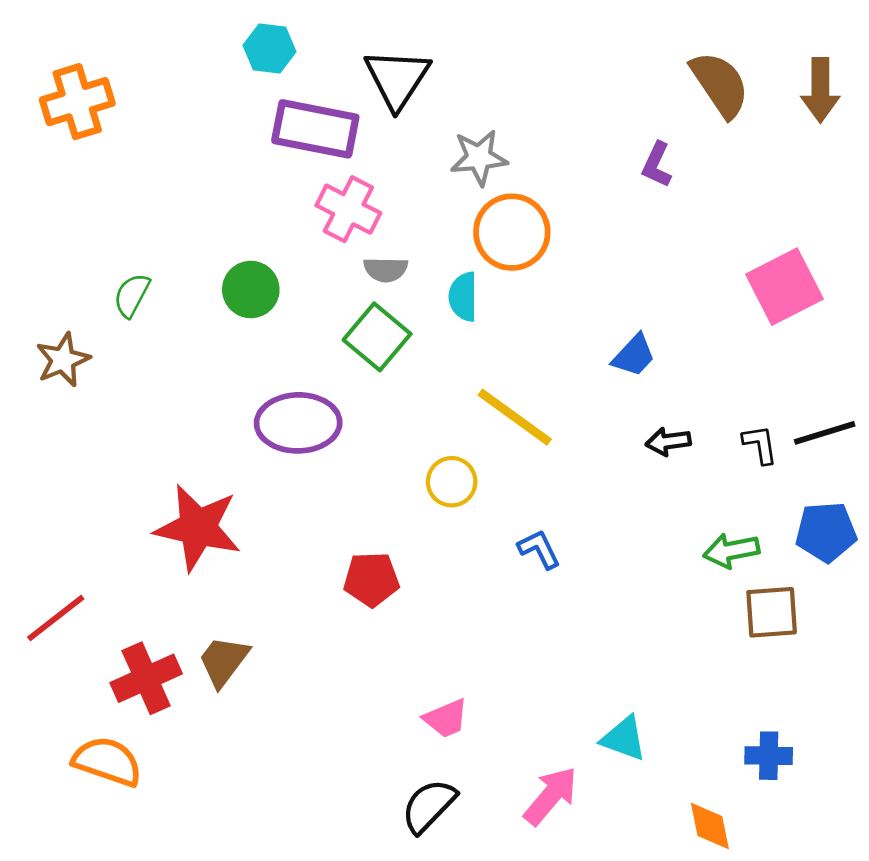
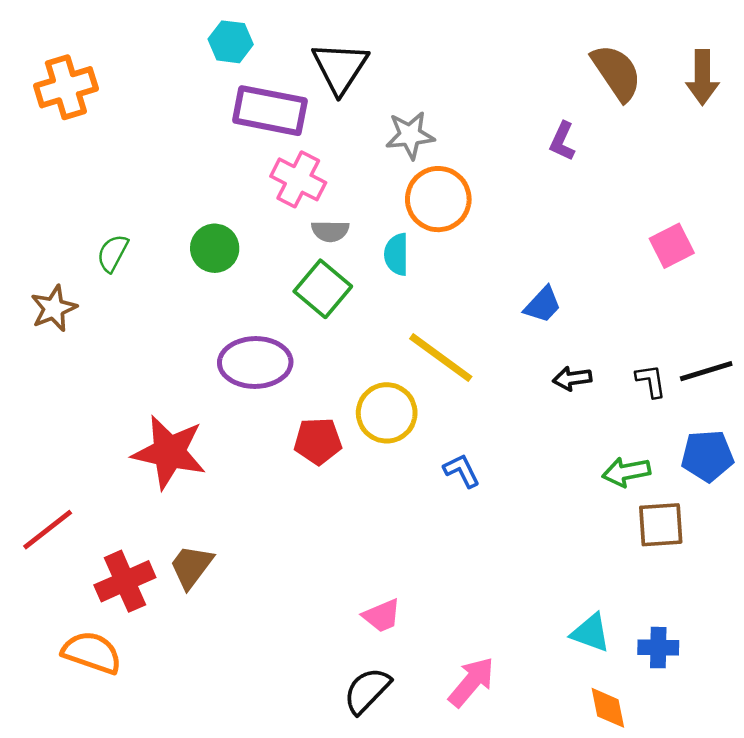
pink square: (784, 287) -> (672, 246), size x0.7
yellow circle: (452, 482) -> (387, 413), size x1.4
red pentagon: (371, 579) -> (318, 441), moved
cyan triangle: (624, 739) -> (591, 633), moved

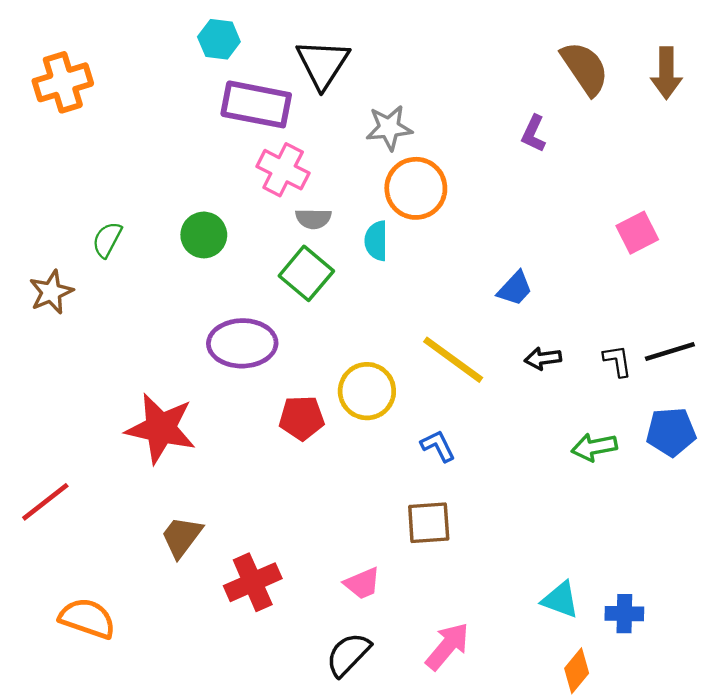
yellow line: (441, 358) -> (453, 360), moved
brown square: (661, 525) -> (429, 523), moved
red cross: (125, 581) -> (253, 582), moved
orange diamond: (608, 708) -> (577, 671), turned 51

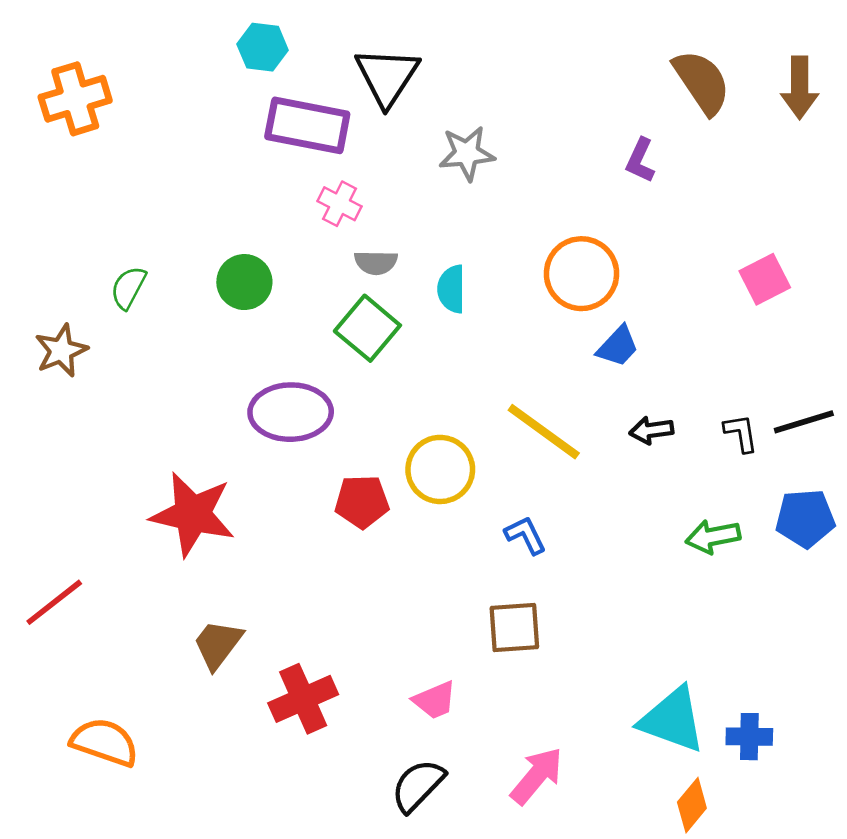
pink cross: (283, 170) -> (340, 204), size x0.7
orange circle: (416, 188) -> (581, 274), moved
cyan triangle: (560, 600) -> (672, 720), size x1.5

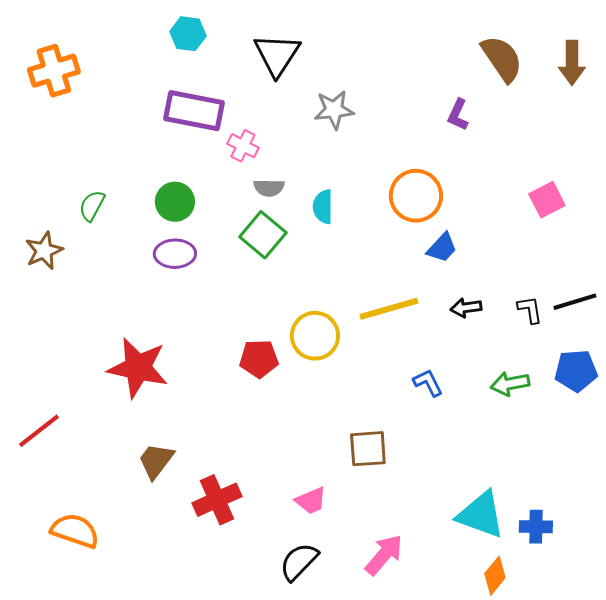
purple rectangle: (307, 125) -> (194, 111), moved
purple ellipse: (291, 412) -> (175, 254), moved, size x0.7
yellow line: (544, 432) -> (389, 309), turned -52
blue L-shape: (526, 535) -> (428, 383), moved

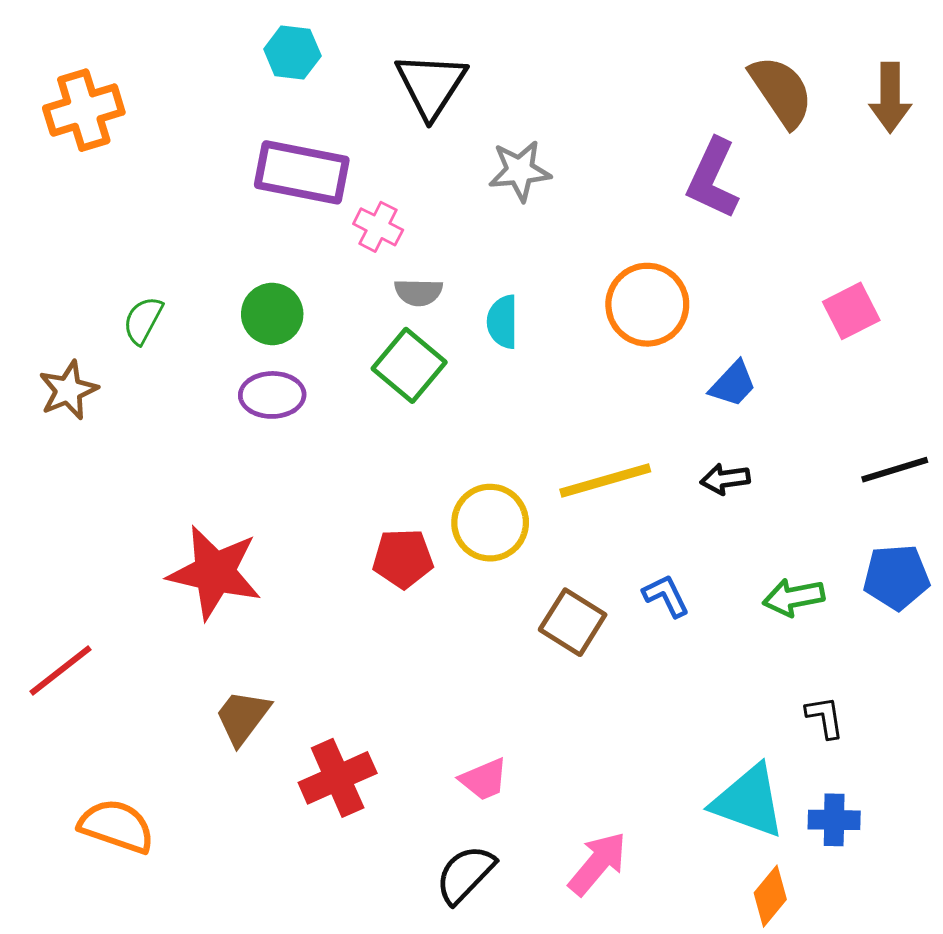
purple L-shape: (458, 115) -> (713, 179), size x1.6
blue trapezoid: (442, 248) -> (733, 384), moved
black L-shape: (530, 310) -> (825, 717), moved
brown square: (368, 449) -> (573, 622), moved, turned 36

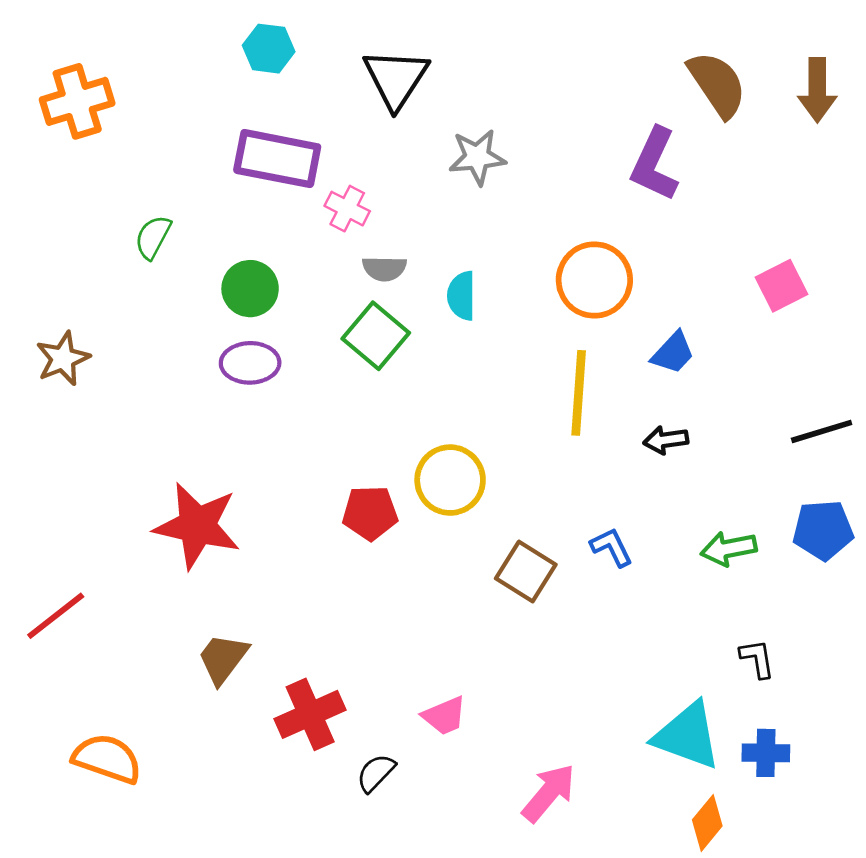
green semicircle: (143, 320) -> (153, 237), moved
yellow line: (605, 481) -> (579, 393), moved, turned -70
black semicircle: (465, 874) -> (376, 773), moved, size x0.7

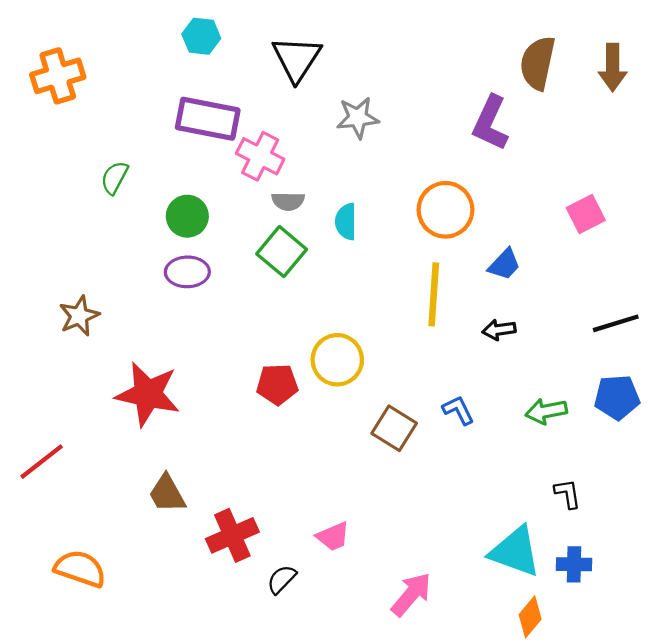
brown semicircle: (717, 84) -> (538, 63), turned -134
pink cross: (347, 209) -> (260, 156), size x1.4
brown star: (63, 359) -> (79, 316), moved
brown trapezoid: (223, 659) -> (167, 494), turned -66

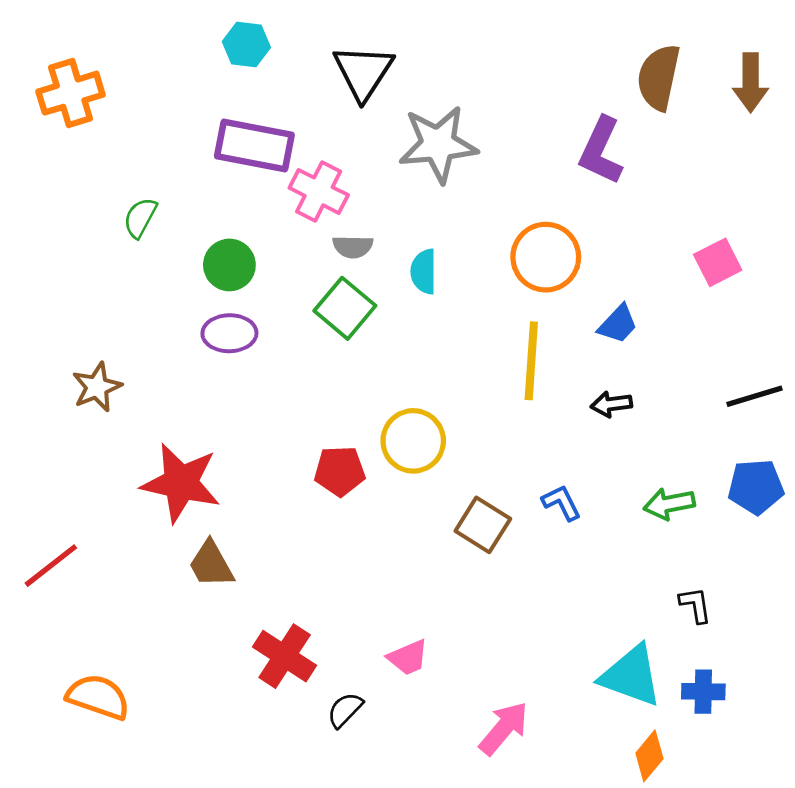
gray star: (358, 118) -> (438, 144), size x1.5
brown trapezoid: (167, 494) -> (211, 564), moved
red cross: (232, 535) -> (285, 656), turned -33

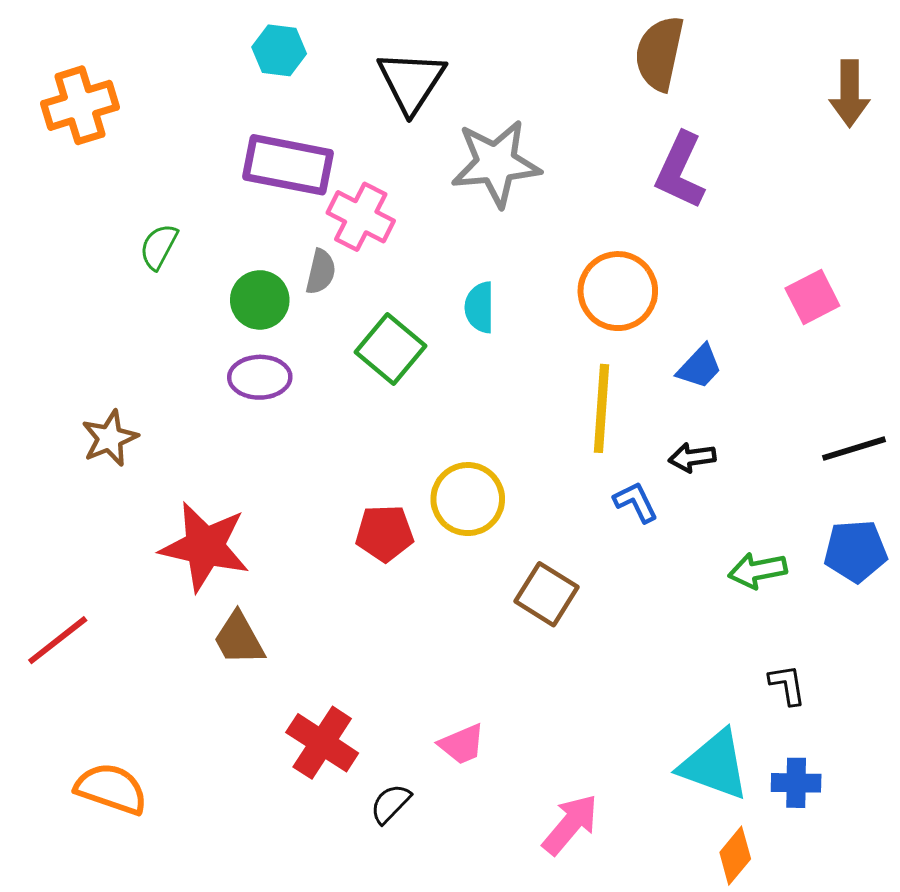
brown semicircle: (659, 77) -> (659, 53), moved
gray semicircle: (353, 247) -> (321, 272), moved, turned -78
blue L-shape: (562, 503) -> (636, 502), moved

